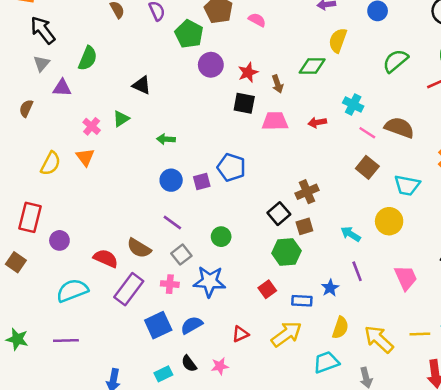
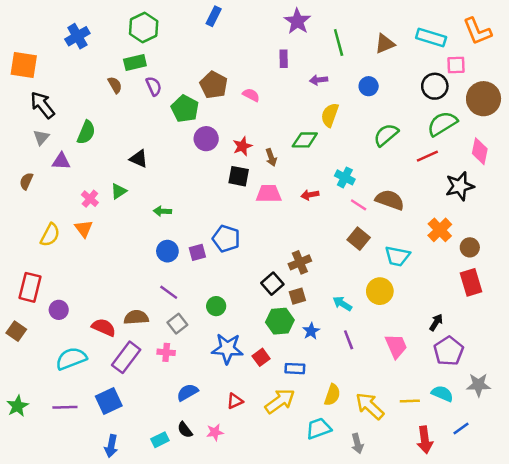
brown semicircle: (139, 248) -> (136, 317), turned 145
blue star: (210, 281) -> (227, 349), moved
blue star: (330, 288) -> (311, 331), moved
blue square: (158, 325) -> (109, 401), moved
green star: (17, 339) -> (17, 406), turned 30

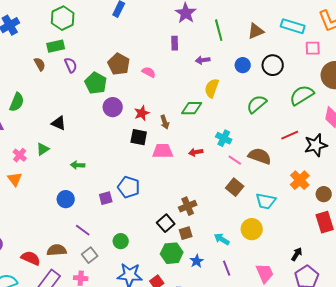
black circle: (435, 86) -> (273, 65), moved
red line: (427, 156) -> (290, 135), moved
blue circle: (167, 251) -> (66, 199), moved

